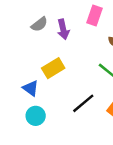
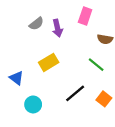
blue triangle: (31, 88) -> (17, 78), moved

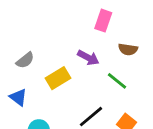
gray semicircle: (36, 24) -> (25, 60), moved
purple arrow: (57, 28) -> (88, 58), moved, turned -49

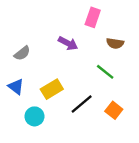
purple arrow: (88, 58) -> (68, 43), moved
yellow rectangle: (58, 78) -> (52, 89), moved

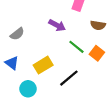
green line: (105, 72) -> (76, 47), moved
orange square: (114, 110) -> (97, 53), moved

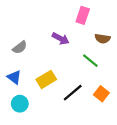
green line: (76, 47) -> (90, 61), moved
orange square: (97, 53) -> (101, 94), moved
cyan circle: (28, 89) -> (20, 104), moved

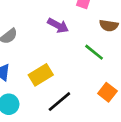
black line: (73, 93) -> (59, 102), moved

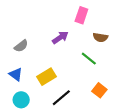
purple arrow: (58, 26) -> (60, 37), turned -63

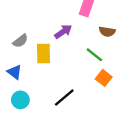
yellow rectangle: (47, 77) -> (44, 54), moved, turned -60
orange square: (99, 90) -> (104, 78), moved

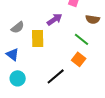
orange square: (104, 78) -> (79, 59), moved

